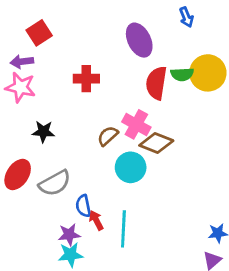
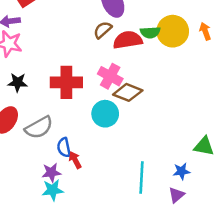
red cross: (86, 79) -> (66, 82), moved, size x1.4
red semicircle: (156, 83) -> (128, 40), turned 72
black star: (43, 132) -> (18, 82), moved
brown semicircle: (108, 136) -> (103, 30), moved
cyan line: (123, 229) -> (141, 178), moved

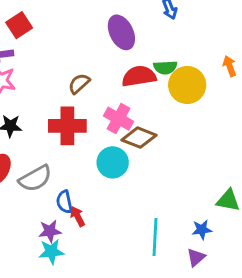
brown semicircle: (103, 30) -> (79, 84), moved
yellow circle: (173, 31) -> (187, 85), moved

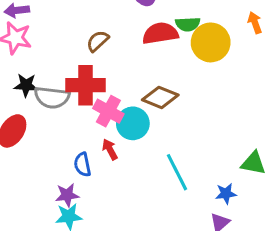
pink cross: (119, 119) -> (108, 111), moved
gray semicircle: (35, 178) -> (52, 97), moved, turned 36
red arrow: (78, 216) -> (110, 149), moved
cyan line: (155, 237) -> (177, 172), moved, turned -30

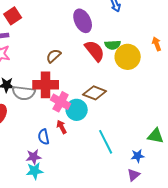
red semicircle: (160, 33) -> (95, 51), turned 60

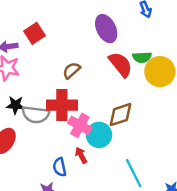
red square: (13, 16) -> (34, 33), moved
brown diamond: (95, 93) -> (120, 115), turned -40

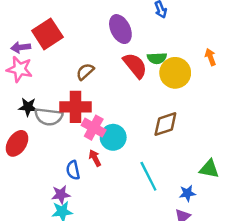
red square: (34, 33) -> (47, 34), size x1.4
brown diamond: (120, 115) -> (165, 124), moved

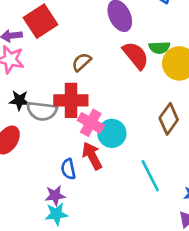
brown diamond: (165, 124) -> (169, 119), turned -36
red arrow: (95, 158) -> (92, 156), size x1.5

